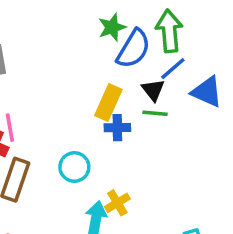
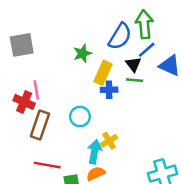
green star: (112, 27) -> (82, 53), moved

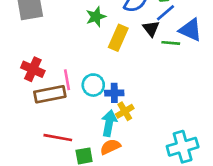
green line: (135, 80) -> (171, 43), moved
pink line: (36, 90) -> (67, 80), moved
blue cross: (109, 90) -> (114, 93), moved
brown rectangle: (40, 125) -> (50, 94), turned 60

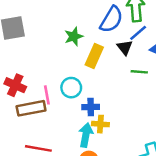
green line: (171, 43) -> (139, 72), moved
cyan circle: (93, 85) -> (71, 88), moved
yellow cross: (125, 111) -> (100, 124), turned 35

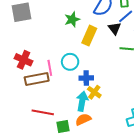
yellow cross: (100, 124) -> (94, 92), turned 32

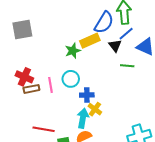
green star: (72, 19) -> (73, 51), moved
yellow rectangle: (89, 36) -> (90, 41), moved, turned 42
brown rectangle: (37, 79) -> (31, 89), moved, size x0.7

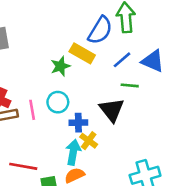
blue line: (126, 34) -> (122, 60), moved
yellow rectangle: (90, 41) -> (82, 53), turned 54
black triangle: (115, 46) -> (112, 110), moved, size x1.5

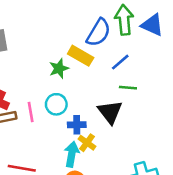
blue triangle: (153, 61) -> (152, 25), moved

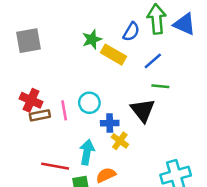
blue semicircle: (99, 33) -> (131, 32), size x0.7
green star: (59, 68) -> (92, 39), moved
cyan arrow: (72, 154) -> (87, 152), moved

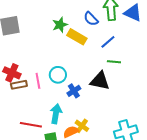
blue semicircle: (131, 32) -> (91, 19), turned 105
black triangle: (143, 110) -> (100, 81), turned -40
blue cross: (110, 123) -> (74, 91), turned -32
yellow cross: (120, 141) -> (82, 126), moved

